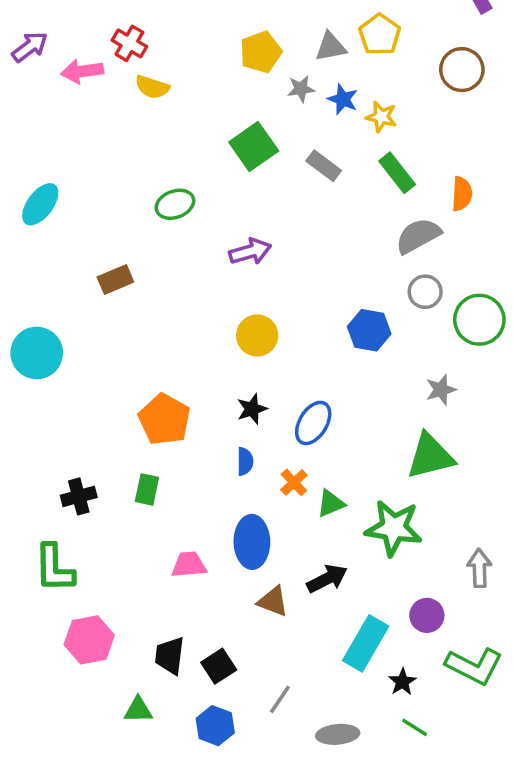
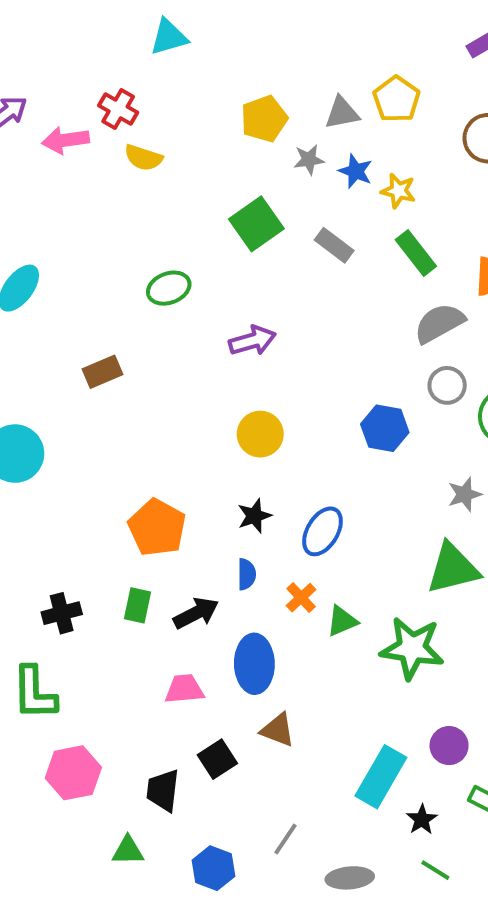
black arrow: (327, 579) -> (196, 613), moved
black square: (219, 666) -> (217, 759), moved

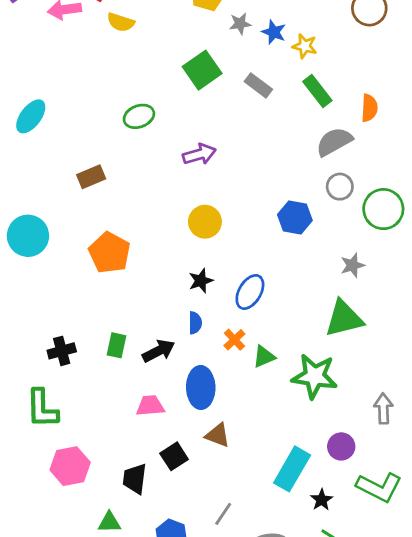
orange pentagon: (157, 528) -> (109, 253), moved

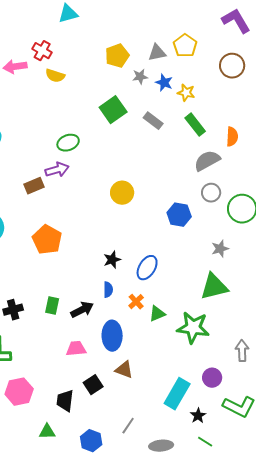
purple arrow: (199, 154) -> (57, 170), moved
yellow circle: (205, 222) -> (122, 193), moved

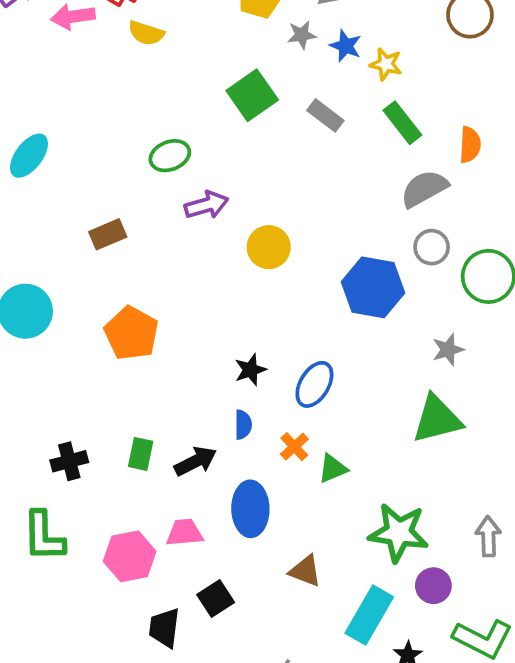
purple arrow: (57, 170) -> (206, 205), moved
blue hexagon: (179, 215) -> (373, 287), size x1.4
green star: (193, 328) -> (399, 533), moved
brown triangle: (124, 370) -> (305, 571), moved
pink hexagon: (19, 392) -> (130, 556), moved

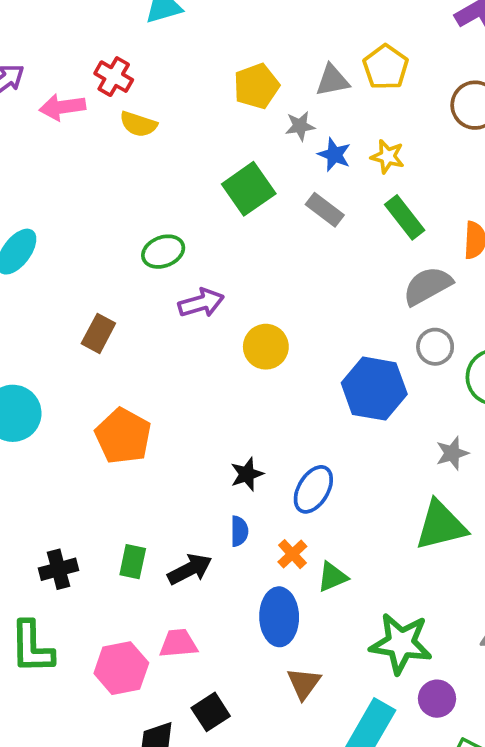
blue star: (346, 46) -> (334, 155), moved
brown rectangle: (108, 234) -> (98, 333), turned -39
blue ellipse: (250, 509) -> (279, 617), moved
brown triangle: (305, 571) -> (304, 683), turned 45

